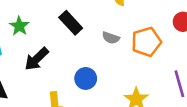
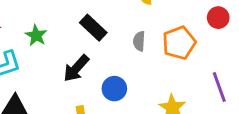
gray semicircle: (111, 38) -> (139, 41), turned 78
black arrow: (37, 59) -> (76, 68), moved

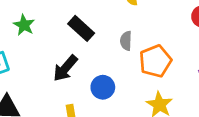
green star: (36, 35) -> (24, 25), moved
orange pentagon: (179, 43) -> (155, 61), moved

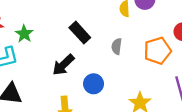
green star: (24, 25) -> (24, 34), moved
orange pentagon: (155, 61) -> (157, 51), moved

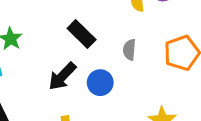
blue circle: (94, 84) -> (100, 83), moved

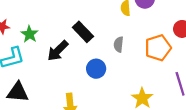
black arrow: (62, 76) -> (58, 51), moved

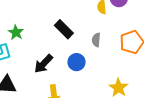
black arrow: (58, 51) -> (43, 64), moved

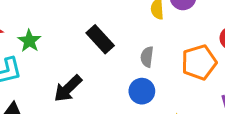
blue circle: (77, 62) -> (142, 91), moved

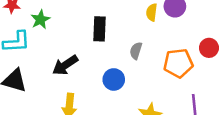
black rectangle: (100, 39) -> (100, 29), turned 35
blue circle: (142, 91) -> (114, 79), moved

